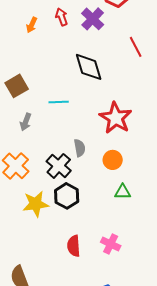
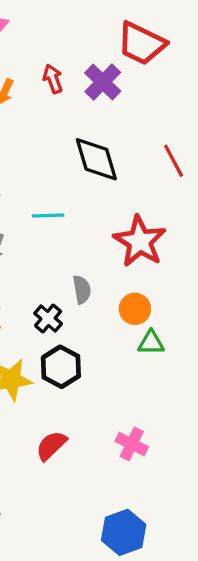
red line: (136, 47) -> (174, 161), moved
black cross: (59, 166) -> (48, 318), size x0.7
green triangle: (123, 192) -> (151, 343), moved
red semicircle: (74, 246) -> (51, 446), moved, turned 50

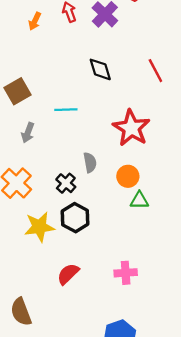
black diamond: (96, 159) -> (100, 69), size x0.7
pink cross: (132, 444) -> (126, 273), turned -30

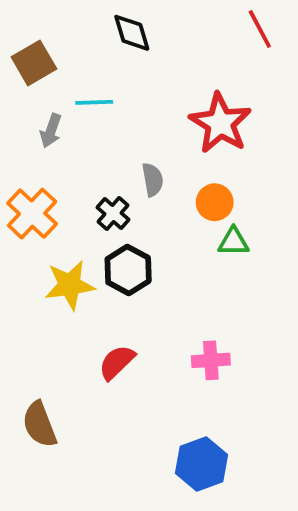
black diamond: (100, 69) -> (132, 33), moved
cyan line: (66, 110) -> (94, 102), moved

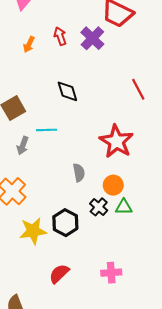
black cross: (113, 214) -> (99, 207), moved

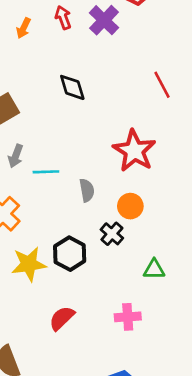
cyan line: (47, 130) -> (46, 172), moved
green triangle: (124, 207) -> (154, 269), moved

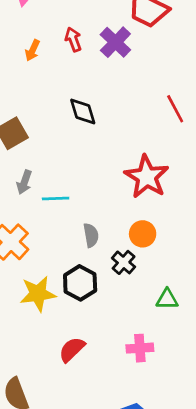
gray semicircle: (87, 190) -> (91, 235), moved

